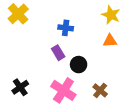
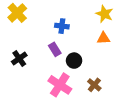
black cross: (20, 87) -> (19, 59), moved

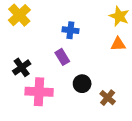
black circle: (74, 61) -> (82, 84), moved
pink cross: (60, 85) -> (39, 92), moved, turned -30

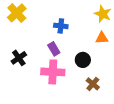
black circle: (82, 84) -> (83, 60), moved
pink cross: (39, 92) -> (53, 72), moved

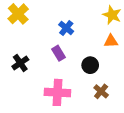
blue cross: (61, 26) -> (66, 28), turned 32
pink cross: (53, 72) -> (57, 92), moved

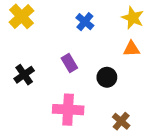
blue cross: (66, 28) -> (85, 22), moved
brown cross: (101, 91) -> (121, 121), moved

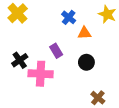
orange triangle: (131, 49) -> (84, 33), moved
pink cross: (68, 110) -> (41, 74), moved

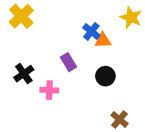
blue cross: (69, 17) -> (91, 31), moved
pink cross: (41, 74) -> (49, 90), size x0.6

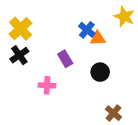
yellow cross: (21, 16) -> (21, 29), moved
black cross: (24, 74) -> (19, 55), moved

